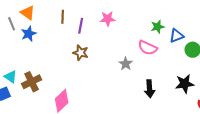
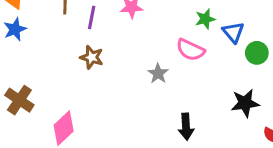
blue triangle: (177, 36) -> (233, 32), turned -49
brown cross: (32, 82) -> (19, 100), turned -30
black arrow: (150, 89) -> (186, 127), moved

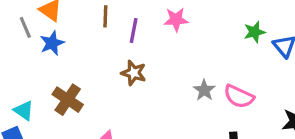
pink semicircle: (190, 50) -> (239, 96), moved
brown cross: (19, 100) -> (68, 100), moved

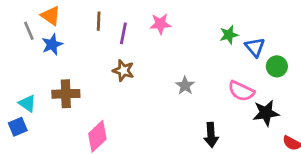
pink semicircle: (239, 96) -> (241, 91), moved
brown cross: (68, 100) -> (66, 94), turned -36

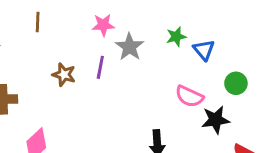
purple line: (123, 33) -> (100, 67), moved
green circle: (277, 66) -> (236, 83), moved
gray star: (185, 86) -> (129, 47), moved, size x1.4

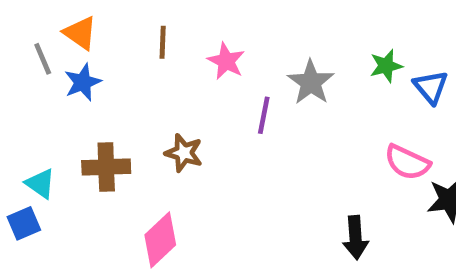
pink star: (103, 25) -> (226, 61), moved, turned 30
brown star: (64, 75) -> (184, 153), moved

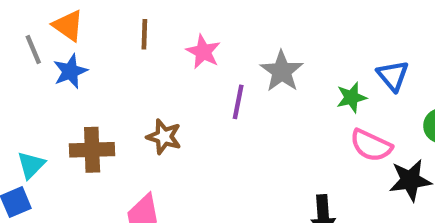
green star: (386, 66) -> (351, 97), moved
cyan triangle: (40, 183) -> (31, 165), turned 40

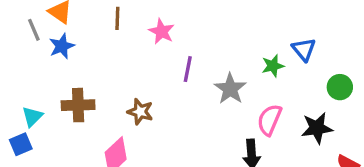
gray star: (282, 71) -> (230, 89), moved
brown star: (164, 137) -> (140, 112), moved
pink semicircle: (371, 145) -> (269, 120), moved, turned 88

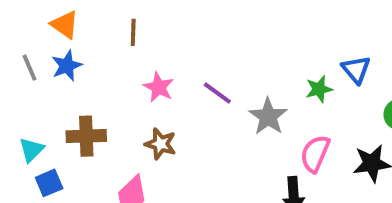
gray line: (34, 30) -> (30, 68), moved
pink star: (162, 31) -> (159, 87), moved
purple line: (188, 69) -> (217, 93), turned -65
blue square: (21, 144) -> (49, 183), moved

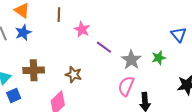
pink star: (159, 87) -> (82, 29), moved
green star: (319, 89) -> (159, 58), moved
pink semicircle: (315, 154) -> (126, 86), moved

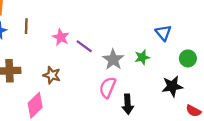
brown line: (59, 15) -> (26, 26), moved
pink star: (82, 29) -> (61, 37), moved

